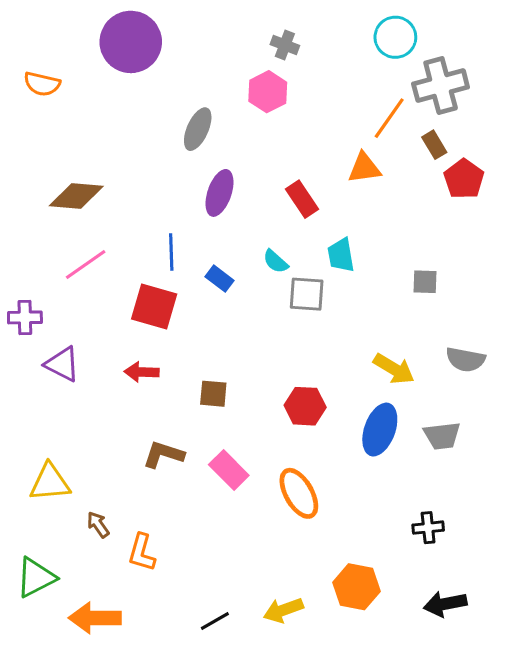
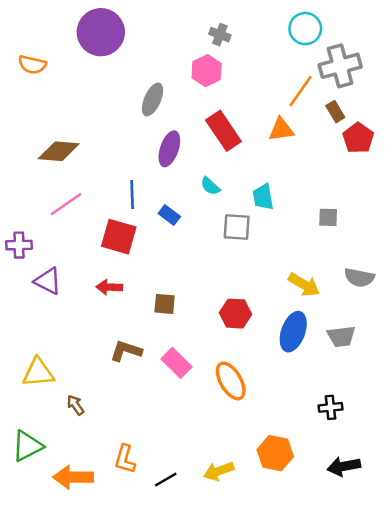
red rectangle: (302, 199) -> (223, 131), moved, size x1.4
cyan semicircle: (276, 261) -> (210, 186), moved
orange L-shape: (142, 553) -> (125, 459), moved

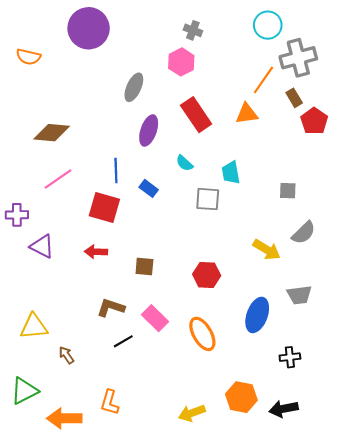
gray semicircle: (359, 278) -> (304, 233), moved, turned -55
blue ellipse: (293, 332) -> (257, 315), moved
black arrow: (344, 466) -> (284, 409), moved
black line: (166, 480) -> (123, 341), moved

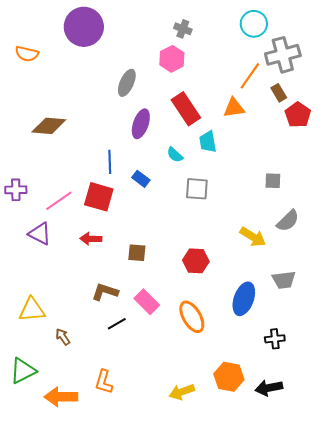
cyan trapezoid: (231, 173) -> (208, 142), moved
pink line: (58, 179) -> (59, 201), moved
purple cross: (17, 215) -> (16, 190), moved

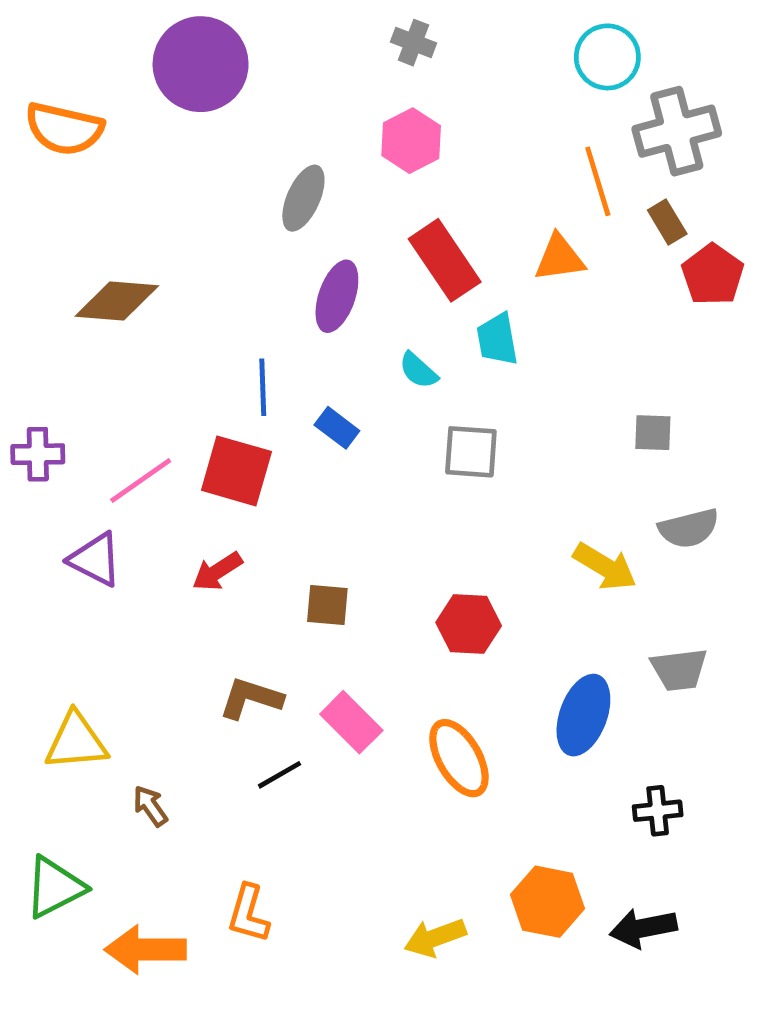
gray cross: (183, 29) -> (414, 43), moved
orange semicircle: (27, 54) -> (64, 129), size x1.4
orange line: (250, 76) -> (598, 181), turned -52
gray semicircle: (288, 221) -> (689, 528), turned 30
red arrow: (91, 239) -> (217, 571), turned -35

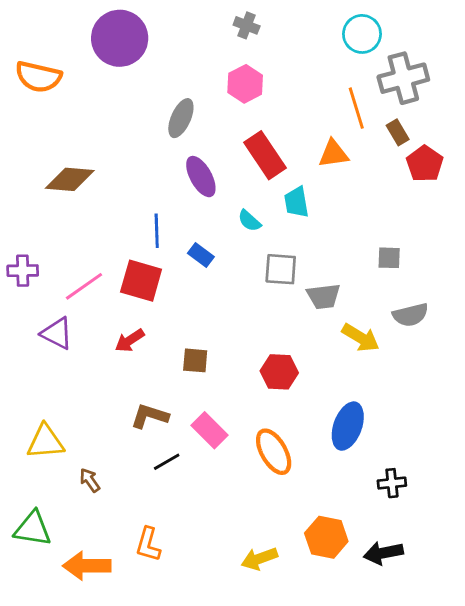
purple ellipse: (337, 296) -> (201, 177), turned -48
gray trapezoid: (679, 670) -> (324, 296), moved
green triangle: (55, 887) -> (33, 529), turned 36

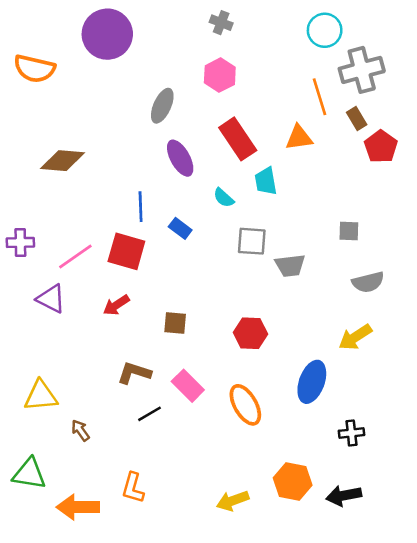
yellow arrow: (361, 338) -> (355, 337), moved, turned 116

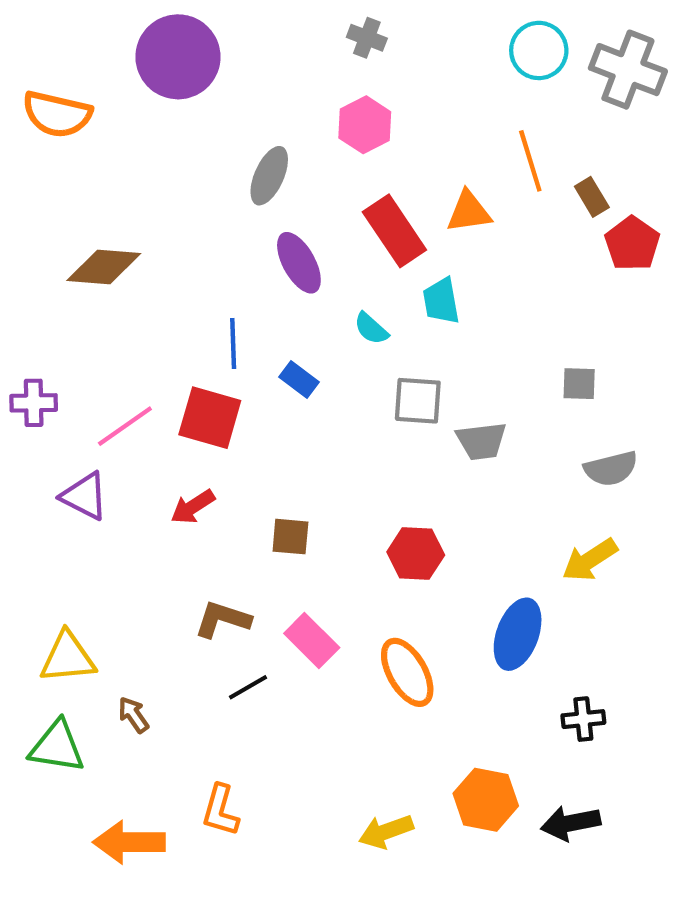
gray cross: (362, 70) -> (628, 70), moved, turned 36
orange triangle: (299, 138) -> (469, 212), moved
green triangle: (29, 474) -> (57, 747), moved

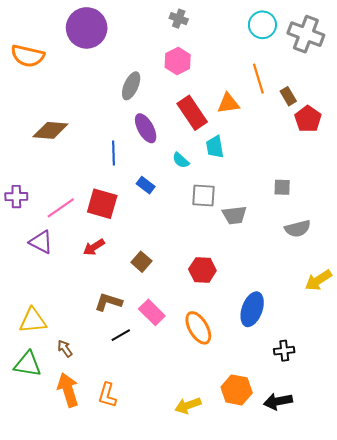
blue line: (233, 343) -> (114, 153), moved
brown square: (290, 537) -> (141, 262), turned 36
yellow arrow: (590, 560) -> (318, 280), moved
orange arrow: (129, 842) -> (68, 390), moved, turned 72

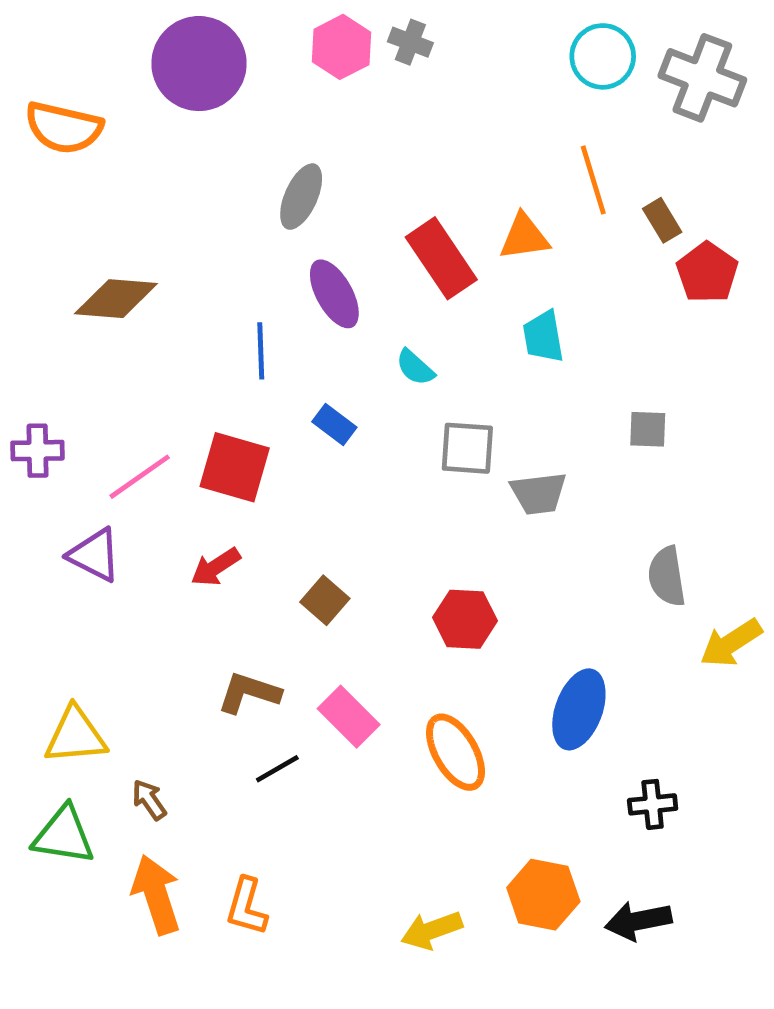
pink hexagon: (178, 61) -> (341, 47), moved
cyan trapezoid: (215, 147) -> (543, 337), moved
gray semicircle: (298, 229) -> (667, 576), moved, turned 95

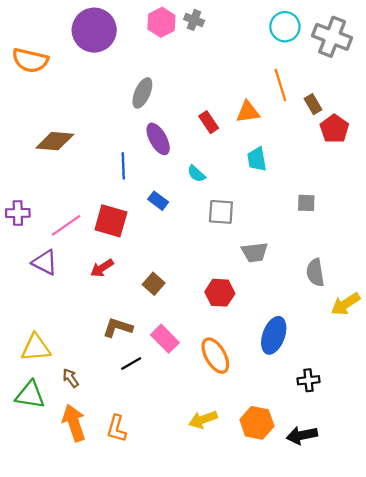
red rectangle: (441, 258) -> (209, 122), size x0.6
gray trapezoid: (539, 493) -> (255, 252), moved
yellow arrow: (432, 930) -> (203, 420), moved

